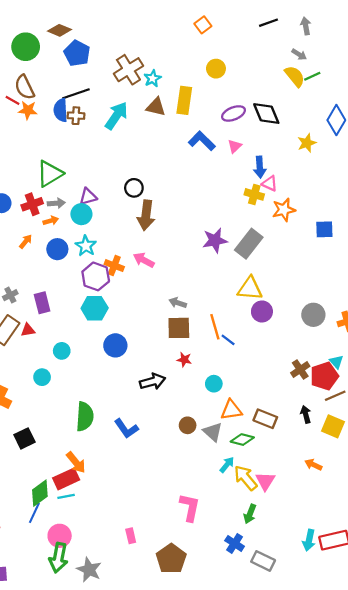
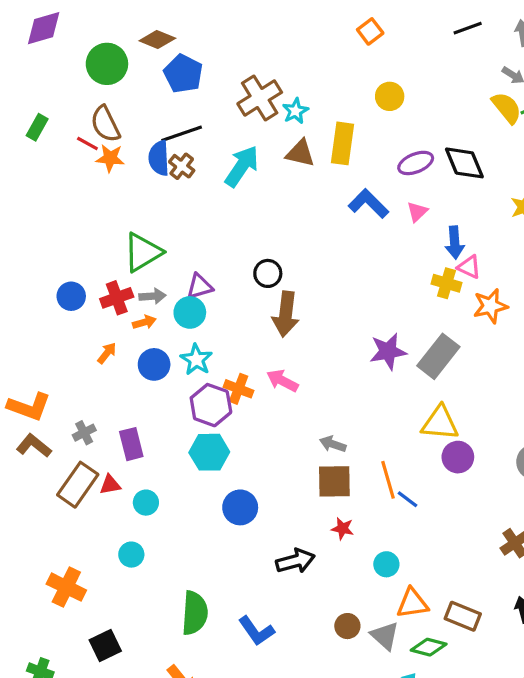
brown cross: (76, 116) -> (182, 166), turned 35
cyan circle: (62, 351) -> (146, 503), moved

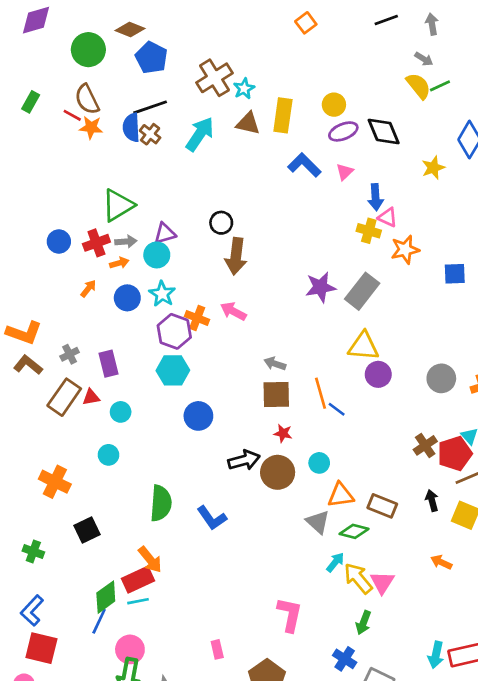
yellow circle: (390, 96) -> (334, 105), moved
brown circle: (347, 626) -> (278, 472), moved, size x1.6

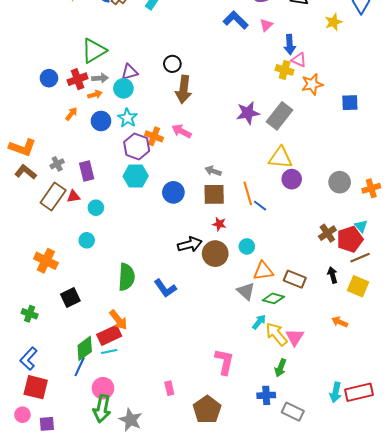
blue circle: (198, 416) -> (173, 192), moved
blue cross: (345, 659) -> (266, 395), turned -36

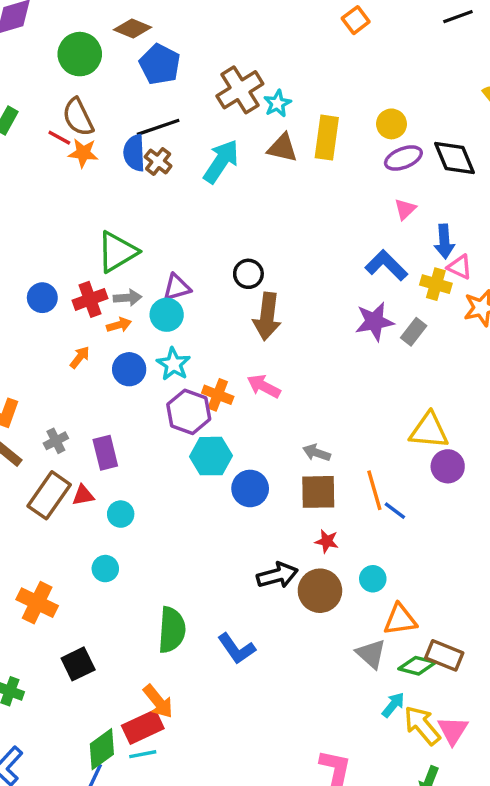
blue L-shape: (236, 20) -> (386, 265), moved
purple star: (248, 113) -> (374, 322), moved
gray rectangle: (279, 116) -> (414, 332), moved, size x0.6
cyan hexagon: (136, 176) -> (211, 456), moved
brown rectangle: (295, 279) -> (444, 655), moved

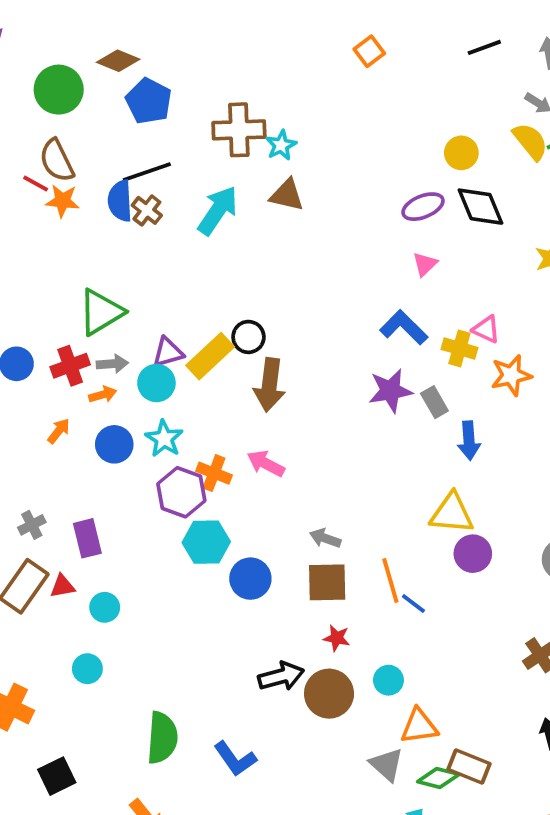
brown cross: (240, 90) -> (239, 130), turned 30
yellow circle: (392, 124) -> (461, 153), moved
yellow rectangle: (327, 138) -> (210, 356), moved, turned 39
blue arrow: (444, 241) -> (469, 441), moved
gray rectangle: (414, 332) -> (434, 402), turned -68

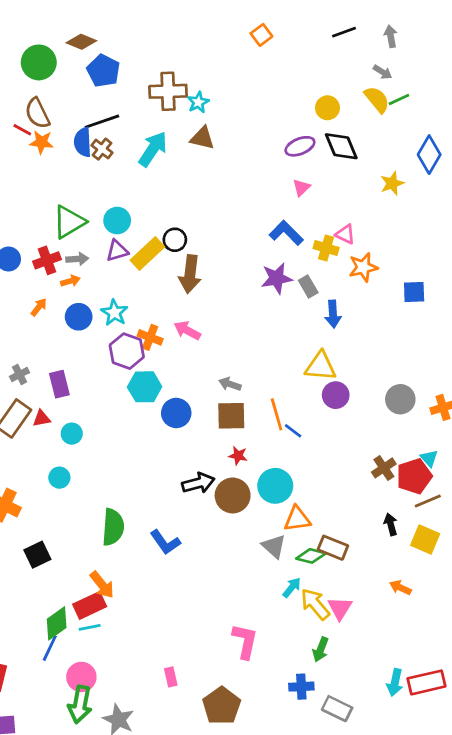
cyan circle: (156, 383) -> (117, 221), moved
cyan circle: (388, 680) -> (275, 486), size x1.6

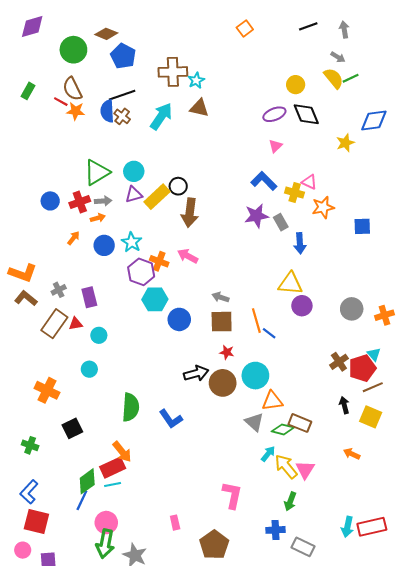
blue diamond: (429, 155) -> (374, 121), turned 52

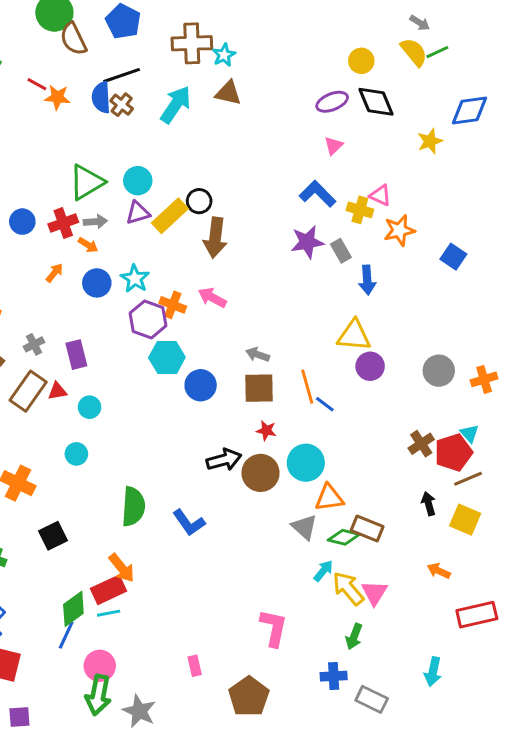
brown semicircle: (72, 89) -> (73, 39), moved
orange arrow: (98, 218) -> (88, 245), turned 48
blue square: (362, 226) -> (453, 257), turned 36
red rectangle: (372, 527) -> (477, 615), moved

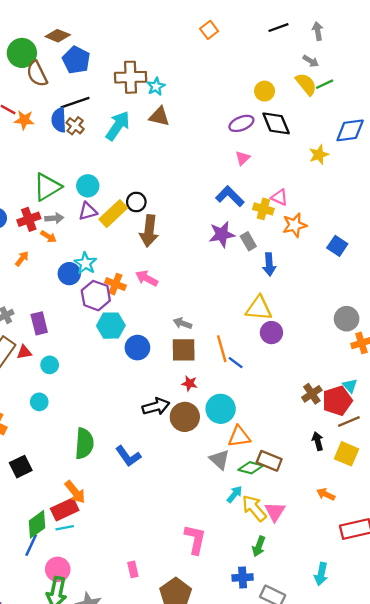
blue circle: (97, 283) -> (69, 274), moved
gray circle: (439, 371) -> (347, 319), moved

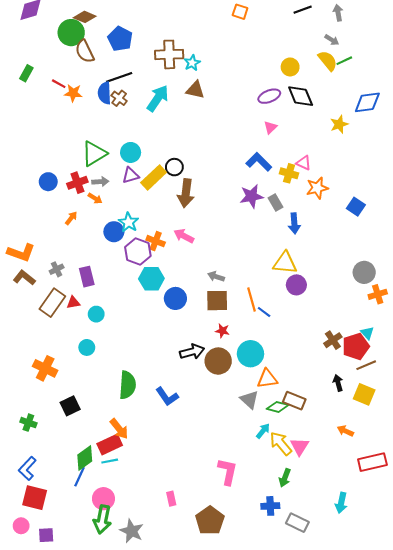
orange square: (209, 30) -> (240, 12), turned -35
brown diamond: (58, 36) -> (85, 17), moved

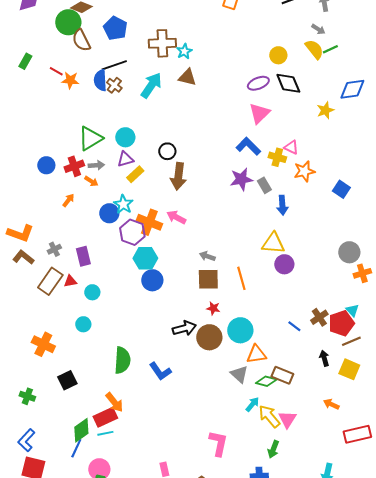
pink triangle: (270, 127) -> (259, 113), size x1.6
yellow rectangle: (154, 177) -> (135, 174), moved, size x0.7
orange cross: (156, 241) -> (149, 222), size x1.4
blue circle: (175, 298) -> (152, 280), moved
blue line: (264, 312) -> (294, 326), moved

